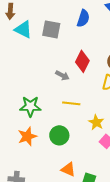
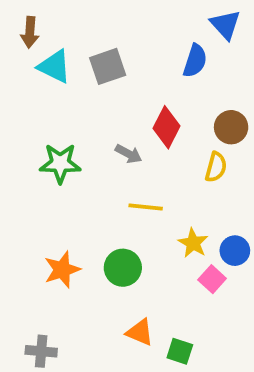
blue semicircle: (83, 18) -> (195, 61), moved
gray square: (51, 29) -> (108, 66), turned -30
green star: (30, 106) -> (60, 163), moved

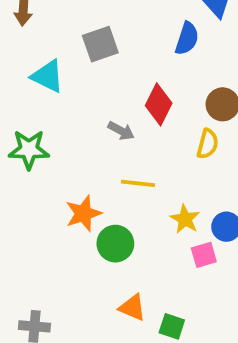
cyan triangle: (54, 66) -> (48, 76), moved
green star: (60, 163) -> (29, 150), moved
orange star: (62, 270) -> (83, 213), moved
pink square: (212, 279) -> (204, 255), turned 32

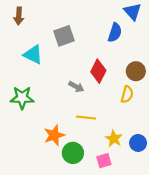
pink square: (204, 255) -> (104, 161), moved

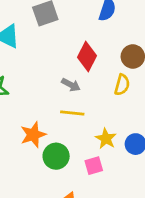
gray arrow: (76, 87) -> (71, 85), moved

